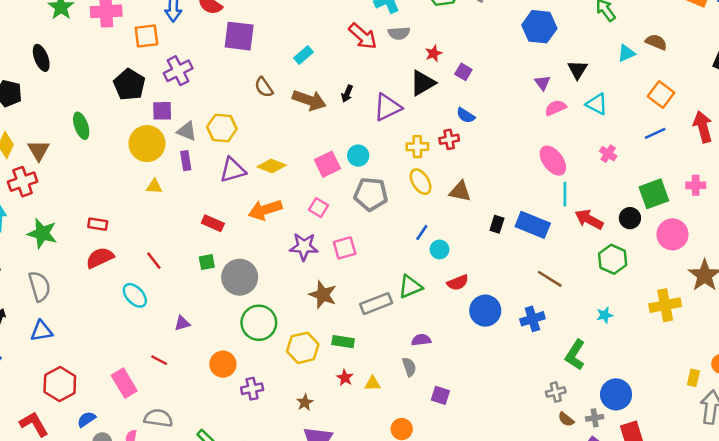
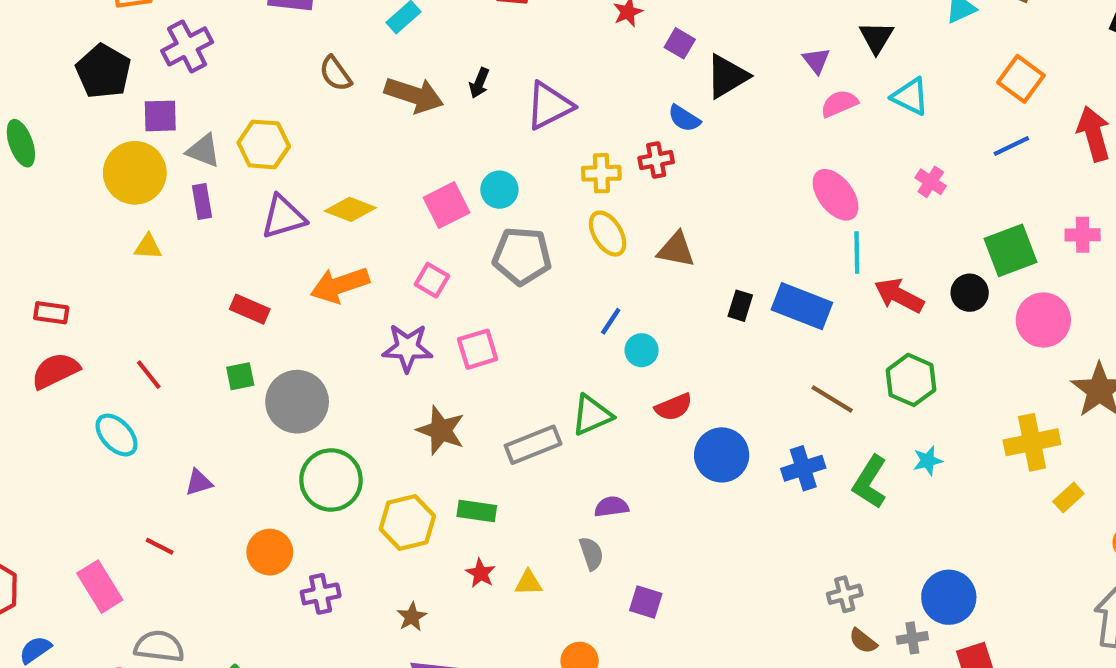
black triangle: (423, 83) -> (727, 76), moved
green hexagon: (613, 259) -> (911, 380), moved
green L-shape: (575, 355) -> (870, 482), moved
yellow rectangle: (693, 378) -> (1068, 497), moved, turned 35

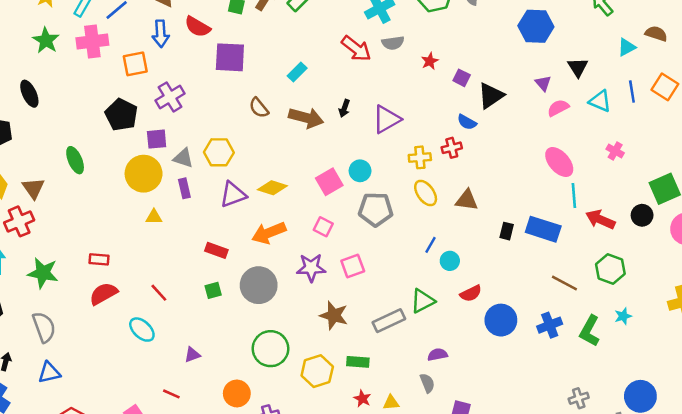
blue line: (1011, 146) -> (632, 91), moved, turned -70
gray circle: (297, 402) -> (259, 285), moved

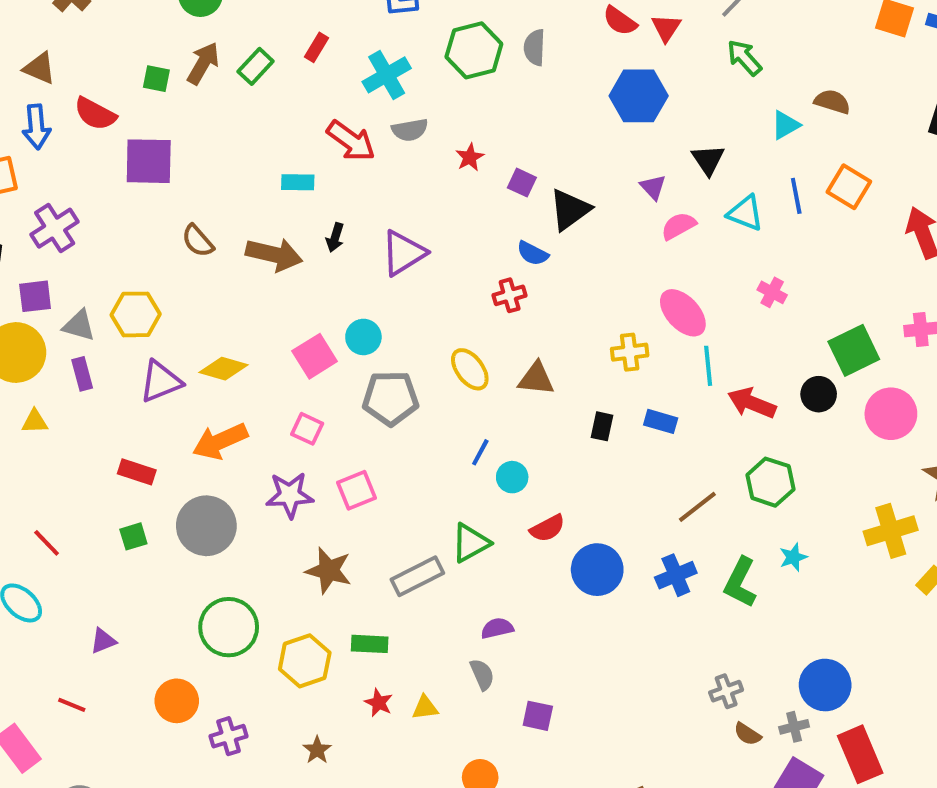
cyan rectangle: (297, 72) -> (298, 182), moved, turned 48
yellow cross: (420, 157) -> (630, 352), moved
blue rectangle: (543, 229) -> (661, 421), size x0.6
brown line: (564, 283) -> (697, 507), turned -64

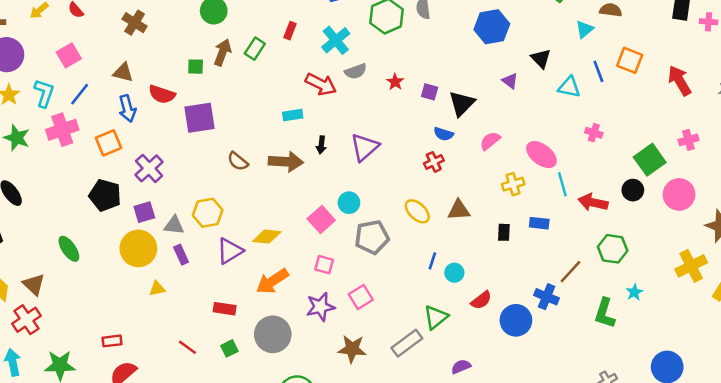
pink semicircle: (678, 226) -> (490, 141), moved
red line: (47, 543) -> (187, 347), moved
blue cross: (676, 575) -> (547, 297), moved, turned -35

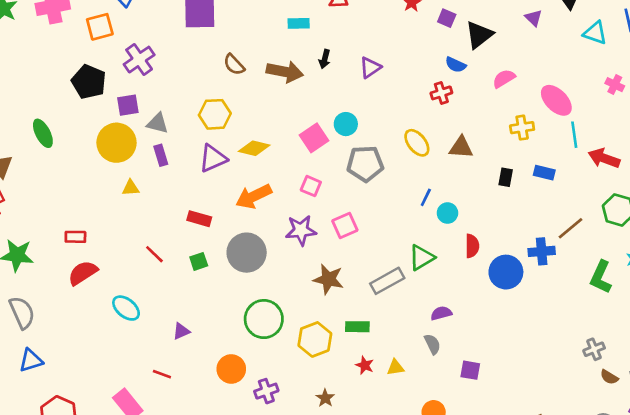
purple triangle: (365, 147) -> (370, 68), size x0.7
yellow hexagon: (208, 213) -> (215, 114), moved
blue cross: (547, 297) -> (542, 251), turned -35
red semicircle: (481, 300) -> (472, 246), turned -60

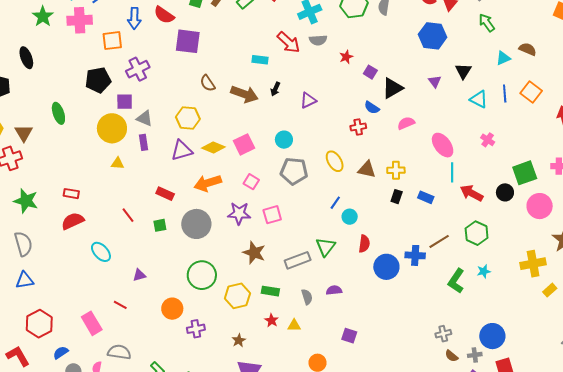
black pentagon: (89, 82) -> (98, 80), turned 30
yellow cross: (522, 128) -> (396, 170), moved
pink square: (314, 138) -> (244, 144), moved
green triangle: (422, 258) -> (325, 247), turned -30
gray semicircle: (432, 344) -> (307, 297), moved

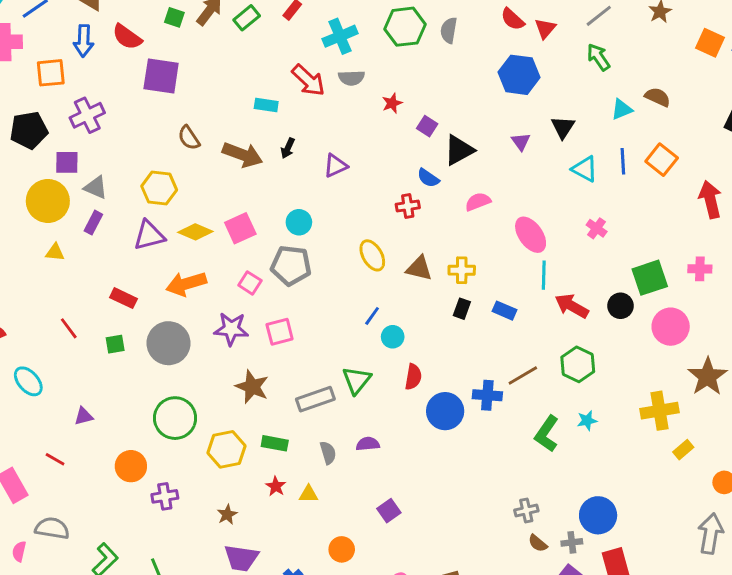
purple rectangle: (143, 142) -> (93, 223), turned 35
gray pentagon: (294, 171) -> (291, 265), moved
purple square: (349, 336) -> (389, 511), turned 35

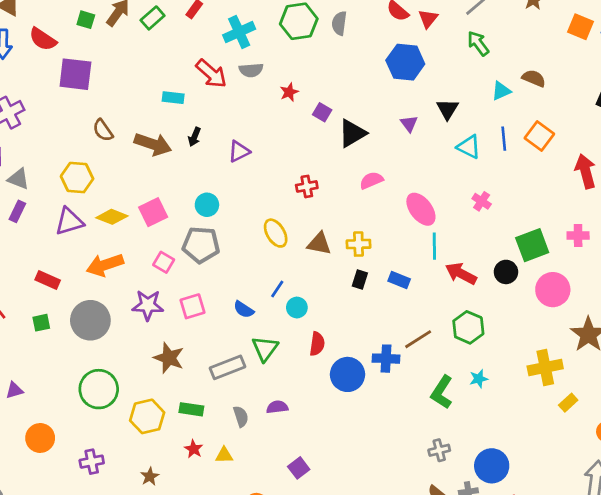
blue semicircle: (428, 178) -> (244, 309), moved
orange circle: (131, 466) -> (40, 438), moved
gray cross: (526, 510) -> (439, 450), moved

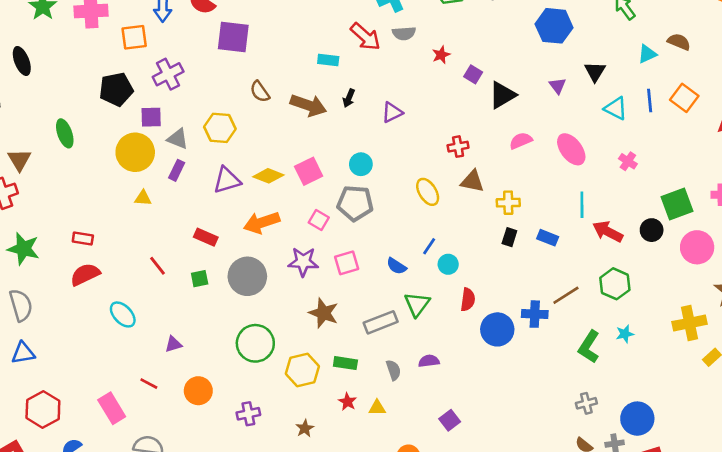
yellow hexagon: (77, 178) -> (220, 128), moved
pink ellipse: (421, 209) -> (571, 149), moved
brown triangle: (319, 244) -> (472, 181), moved

